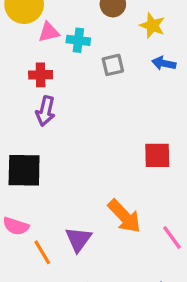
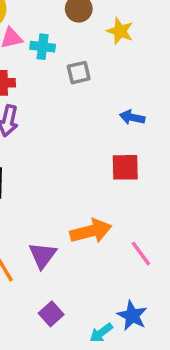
blue arrow: (164, 63) -> (132, 117), moved
orange arrow: (124, 216) -> (91, 231), turned -60

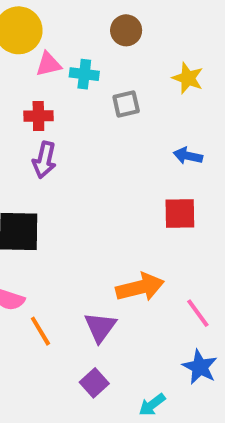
yellow star: (120, 31) -> (188, 78), moved
purple triangle: (43, 255) -> (100, 327), moved
blue star: (132, 316) -> (200, 367), moved

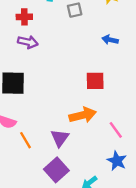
purple arrow: (44, 160) -> (28, 42), turned -90
red square: (180, 214) -> (95, 81), moved
purple square: (94, 383) -> (56, 170), size x1.5

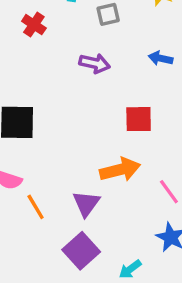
red cross: (24, 17) -> (34, 25), turned 35
purple arrow: (28, 42) -> (95, 63), moved

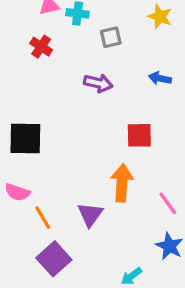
orange arrow: (120, 170) -> (122, 183), turned -72
purple square: (81, 251) -> (54, 259), moved

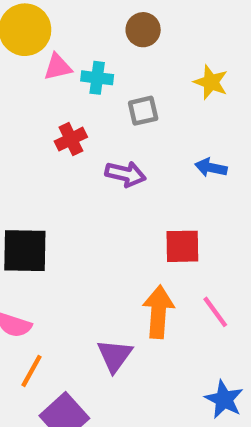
red cross: (41, 47) -> (71, 139), moved, turned 30
pink line: (168, 203) -> (215, 312), moved
orange line: (43, 218) -> (32, 371), moved, turned 60

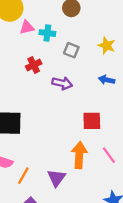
yellow star: (211, 82) -> (107, 46), moved
gray square: (143, 111) -> (71, 50), turned 35
orange line: (32, 371) -> (23, 176), moved

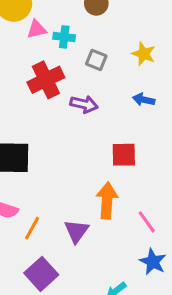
red cross: (34, 65) -> (46, 80), size x1.6
pink line: (109, 155) -> (147, 222), moved

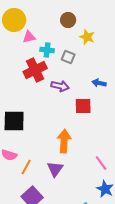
cyan cross: (64, 37) -> (47, 50), moved
yellow star: (144, 54) -> (87, 37), moved
red square: (124, 155) -> (83, 106), moved
orange arrow: (107, 201) -> (64, 141), moved

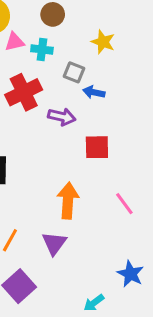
brown circle: (68, 20) -> (53, 14), moved
cyan cross: (47, 50) -> (42, 50), moved
blue arrow: (99, 83) -> (94, 92), moved
pink line: (101, 163) -> (124, 204), moved

